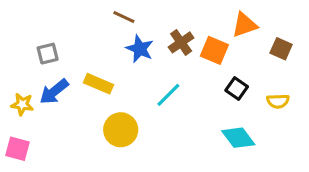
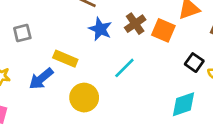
black square: (237, 88) -> (194, 63), moved
blue arrow: (54, 92) -> (41, 79), moved
cyan diamond: (238, 138) -> (184, 104), turned -72

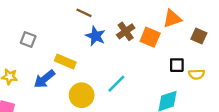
gray square: (22, 33) -> (28, 39), turned 35
black square: (194, 63) -> (177, 65), turned -35
cyan line: (124, 68) -> (116, 84), moved

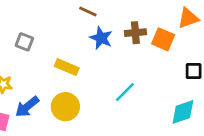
brown cross: (126, 31) -> (135, 33), turned 30
blue arrow: (44, 79) -> (27, 107), moved
yellow circle: (82, 95) -> (65, 107), moved

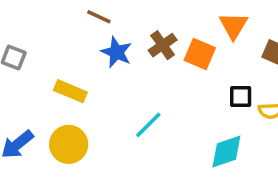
orange triangle: (188, 18) -> (233, 26), turned -40
brown cross: (135, 33) -> (163, 45), turned -30

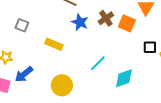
yellow circle: (69, 144) -> (62, 85), moved
cyan diamond: (226, 151) -> (124, 78), moved

